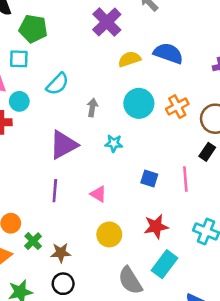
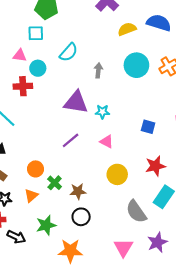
cyan star: (114, 143) -> (102, 112), moved
purple triangle: (63, 145) -> (76, 102), turned 40
purple line: (55, 191) -> (71, 140), turned 48

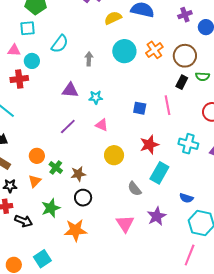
purple triangle: (76, 102) -> (70, 90), size x0.7
gray semicircle: (136, 212) -> (135, 189), size x0.7

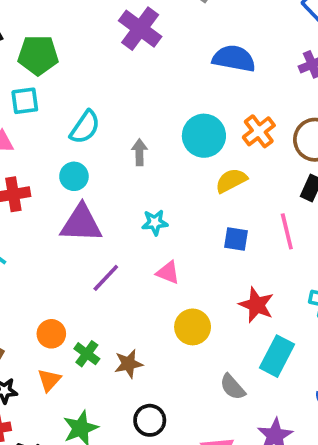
yellow semicircle: (113, 18) -> (231, 181), moved
cyan circle: (32, 61) -> (74, 176), moved
purple triangle: (70, 90) -> (81, 223), moved, size x1.4
red star: (149, 145) -> (256, 305), turned -30
black circle: (83, 198) -> (150, 420), moved

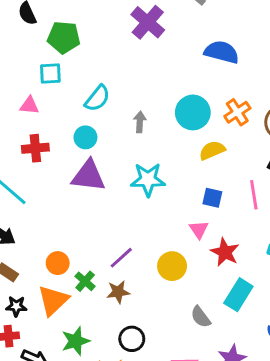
cyan star: (155, 222) -> (148, 179), size x1.6
pink triangle: (168, 273) -> (199, 229), moved, turned 30
purple line: (106, 278) -> (121, 258), moved
orange triangle: (49, 380) -> (53, 300), size x1.6

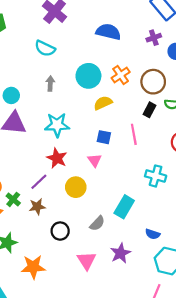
cyan semicircle: (97, 98) -> (45, 48), moved, turned 78
red star: (225, 252) -> (57, 158), moved
gray semicircle: (201, 317) -> (97, 223), turned -98
black circle: (132, 339) -> (60, 231), moved

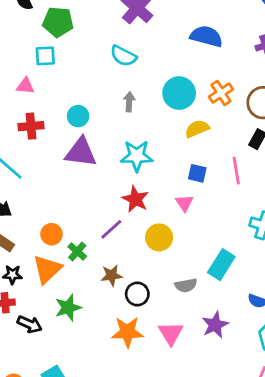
brown star: (37, 207) -> (112, 275), moved
gray semicircle: (97, 223) -> (186, 285), turned 35
orange star: (33, 267) -> (127, 332), moved

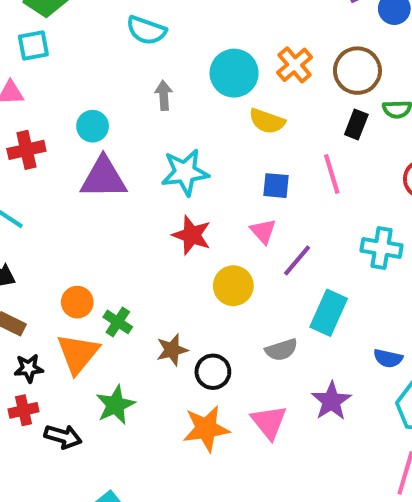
yellow semicircle: (197, 129) -> (267, 121), turned -130
purple line: (111, 229) -> (297, 260), moved

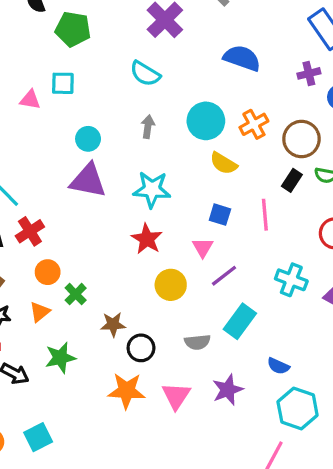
cyan square: (33, 46) -> (63, 83), moved
red cross: (26, 150) -> (30, 231), moved, turned -32
orange triangle: (78, 354) -> (40, 312), size x0.6

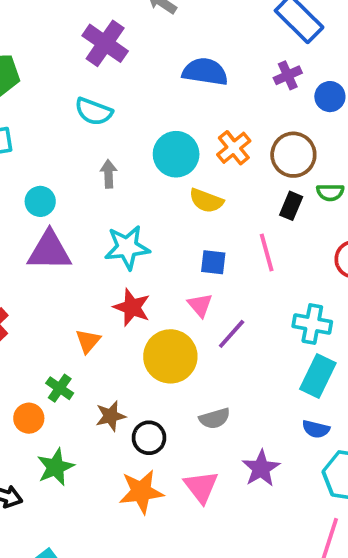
orange circle: (48, 272) -> (29, 418), moved
yellow circle: (171, 285) -> (170, 356), size x1.4
orange triangle: (40, 312) -> (88, 341), moved
cyan rectangle: (240, 321) -> (318, 376), moved

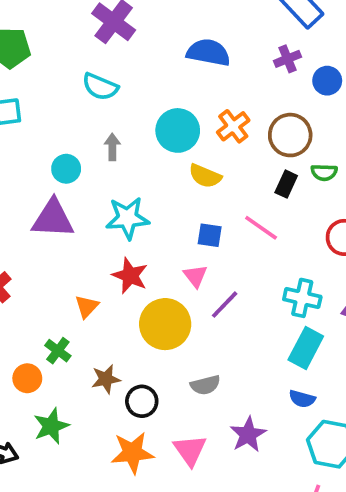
cyan circle: (40, 201) -> (66, 169), moved
pink line: (267, 252) -> (261, 228), turned -42

